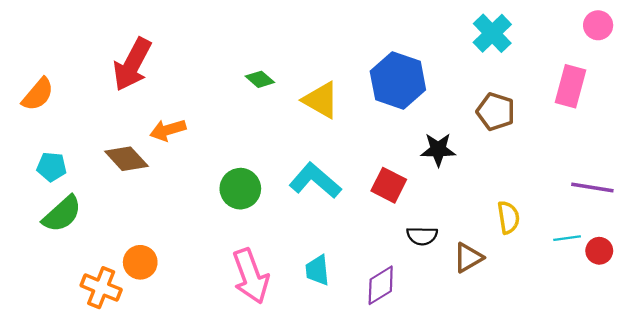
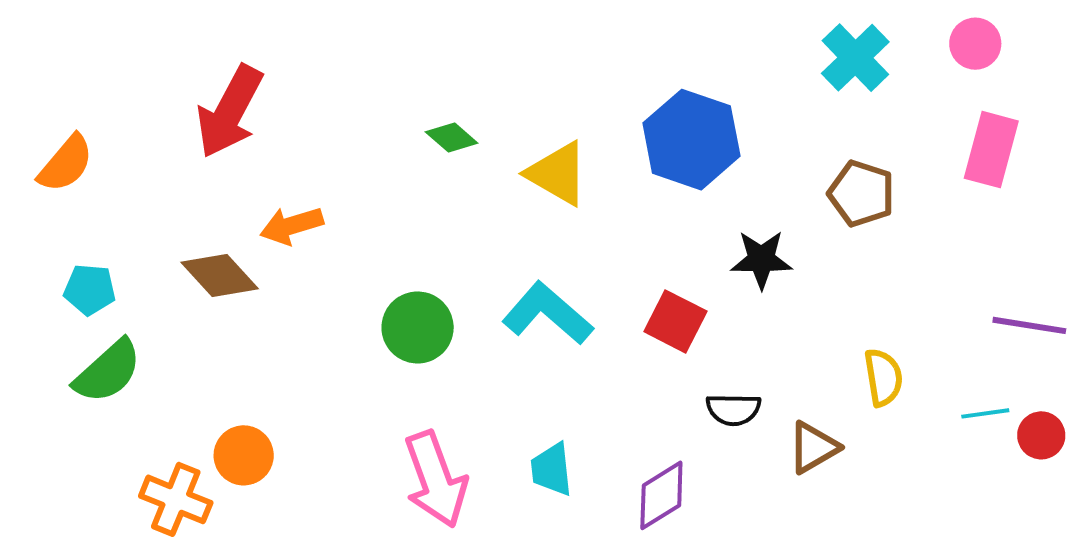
pink circle: (598, 25) -> (975, 44), moved

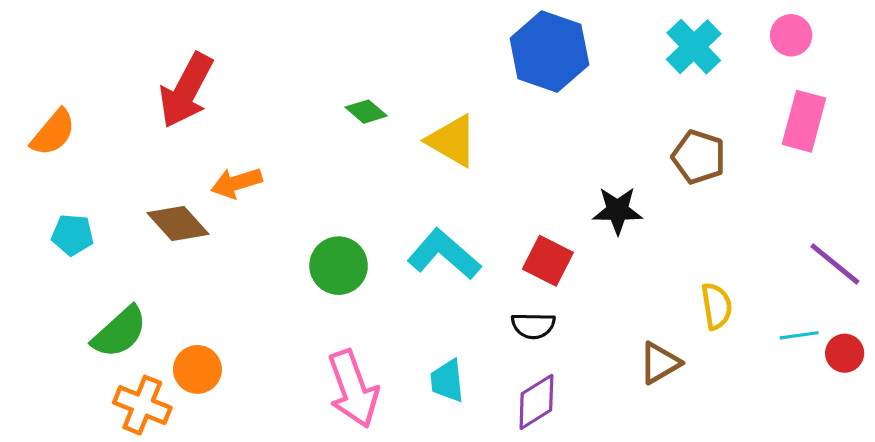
blue hexagon: (691, 140) -> (549, 52), moved
purple line: (1029, 325) -> (835, 264), turned 30
green semicircle: (108, 371) -> (120, 332), moved
black semicircle: (733, 409) -> (533, 326), moved

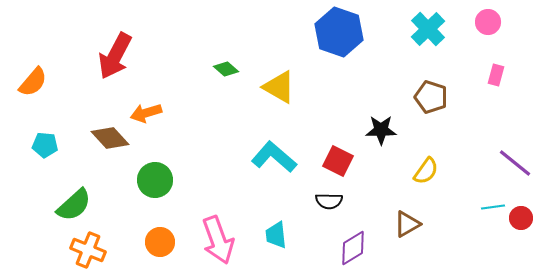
pink rectangle: (804, 121) -> (496, 75), size x0.6
green circle: (339, 266) -> (155, 180), moved
yellow semicircle: (716, 306) -> (426, 171), moved, turned 44
orange circle: (197, 369) -> (160, 242), moved
purple diamond: (536, 402) -> (353, 248), moved

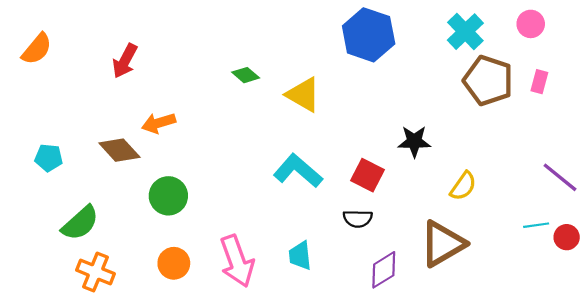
red arrow: (115, 56) -> (125, 61), size x0.7
orange semicircle: (33, 82) -> (37, 49), moved
brown pentagon: (431, 97) -> (488, 80), moved, size x1.4
brown triangle: (407, 224) -> (443, 244), size x1.6

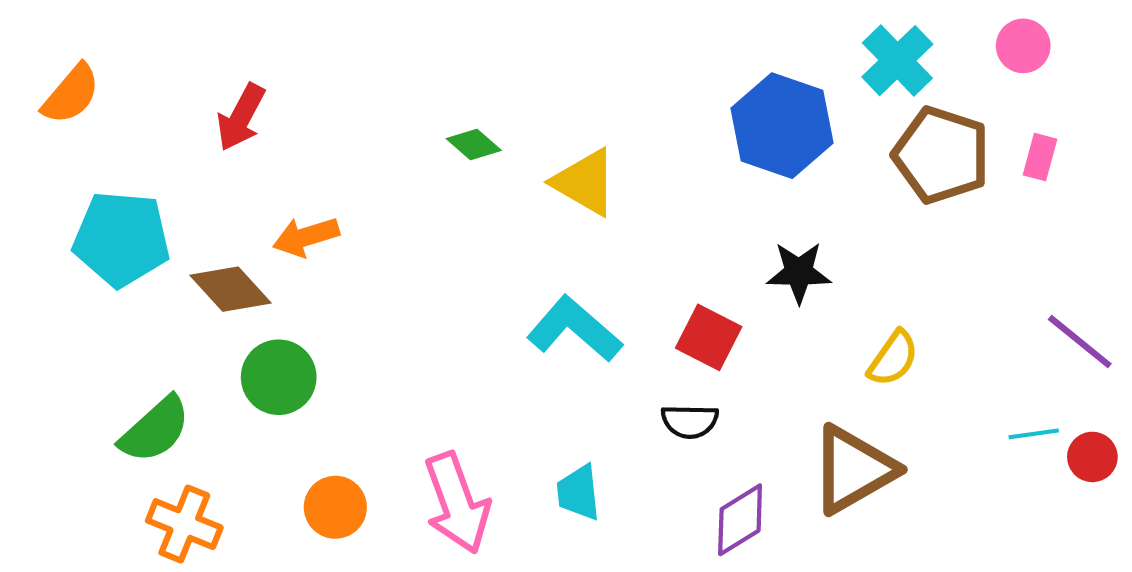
blue hexagon: (369, 35) -> (782, 126), moved
cyan pentagon: (49, 158) -> (121, 239), moved, size x1.8
green circle: (168, 196) -> (279, 377), moved

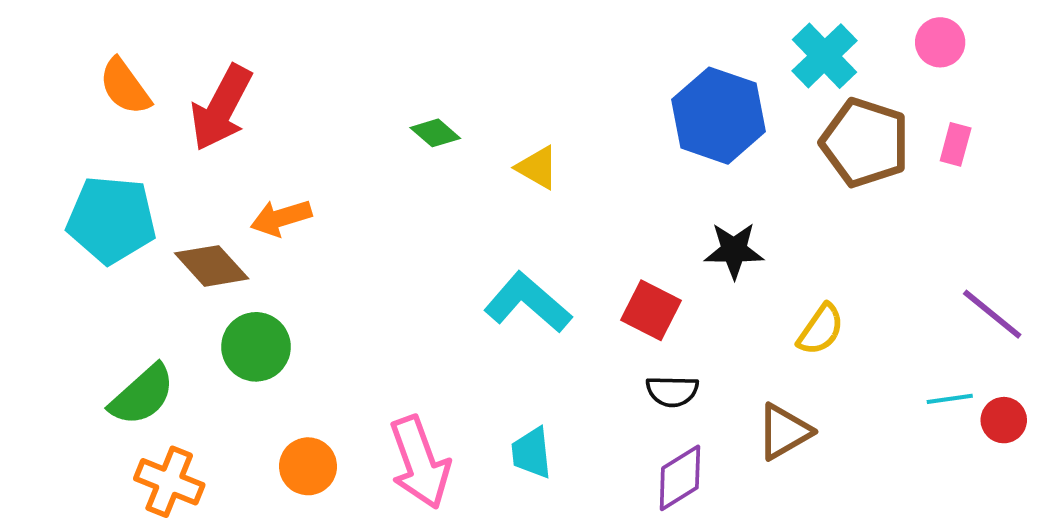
orange semicircle: (71, 94) -> (125, 87), moved, turned 104
red arrow: (241, 117) -> (221, 108), size x1.4
yellow triangle: (585, 182) -> (537, 168), size x0.7
black semicircle: (690, 421) -> (672, 391), moved
brown triangle: (853, 470) -> (784, 432), size x0.7

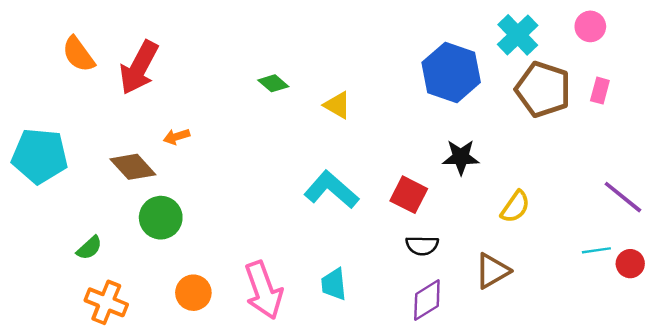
orange arrow: (281, 218) -> (176, 137), size x0.7
cyan pentagon: (111, 220) -> (40, 156), moved
green semicircle: (142, 395) -> (89, 248), size x0.6

